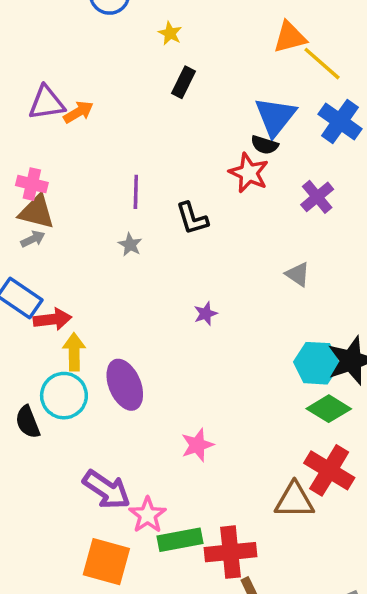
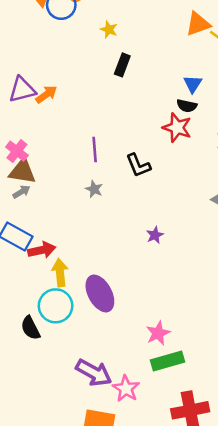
blue triangle: (275, 117) -> (193, 84), size x0.6
pink cross: (32, 184) -> (17, 151), turned 30
green rectangle: (180, 540) -> (168, 361), moved

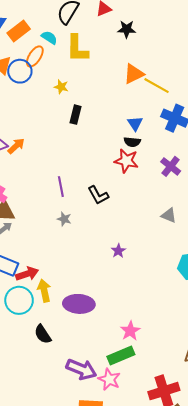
purple ellipse: (100, 294) -> (79, 304), turned -52
cyan circle: (56, 306) -> (19, 300), moved
black semicircle: (30, 328) -> (43, 334), moved
green rectangle: (168, 361) -> (121, 355), moved

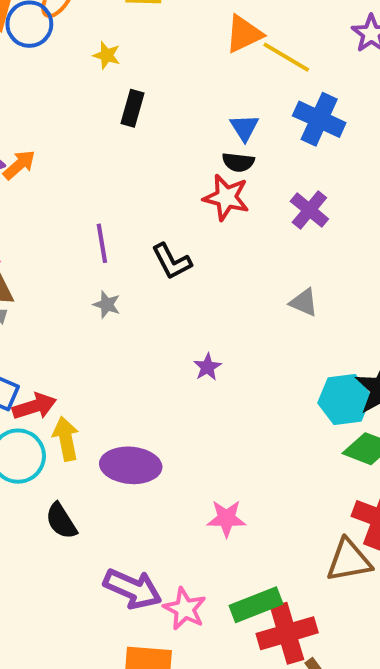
pink star: (130, 331) -> (226, 518), turned 30
green rectangle: (121, 355) -> (256, 605), moved

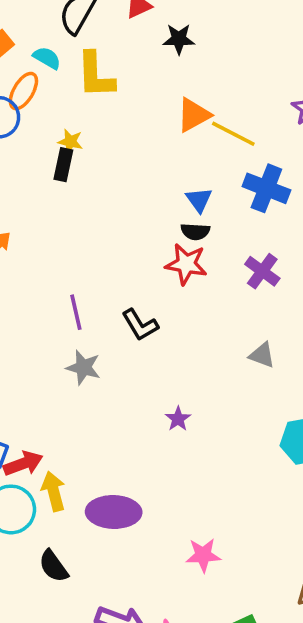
black rectangle: (133, 108) -> (63, 165), moved
gray star: (107, 305) -> (83, 367), size x1.4

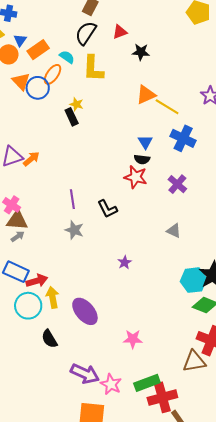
black rectangle: (63, 165) -> (72, 117), turned -42
purple ellipse: (114, 512) -> (85, 311), turned 44

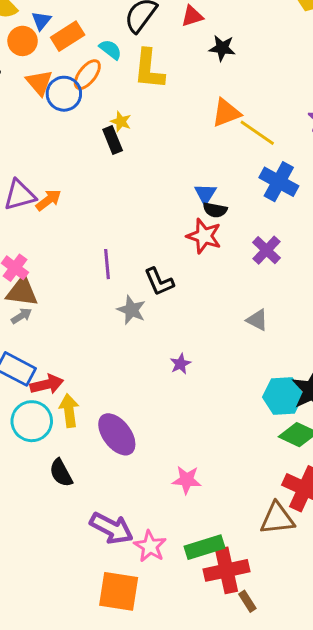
blue triangle: (145, 142) -> (205, 194), moved
gray star: (74, 230) -> (131, 310), moved

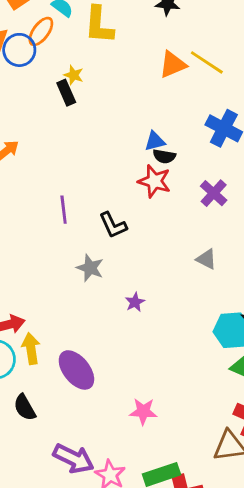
yellow line: (257, 133) -> (207, 62), moved
blue triangle: (205, 194) -> (155, 141), turned 45
gray star: (131, 310) -> (90, 268), moved

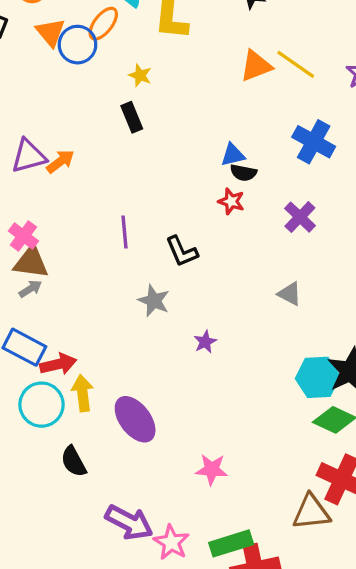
black rectangle: (66, 93) -> (132, 117), moved
red star: (154, 181) -> (231, 201), size x0.7

